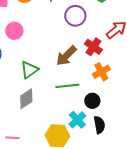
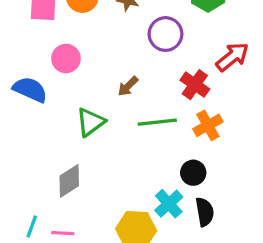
brown arrow: (66, 56) -> (128, 86), moved, size x0.6
green line: (67, 86) -> (157, 122), moved
gray diamond: (26, 99) -> (69, 181), moved

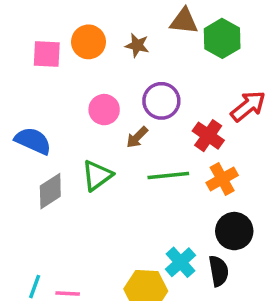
purple circle: (165, 34) -> (161, 101), moved
pink circle: (66, 58) -> (104, 110), moved
black circle: (193, 173) -> (234, 231), moved, size x1.4
gray diamond: (69, 181) -> (50, 191), moved

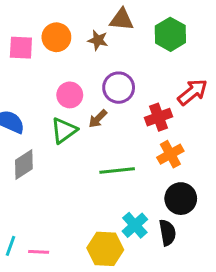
brown triangle: (184, 21) -> (122, 19), moved
red cross: (208, 136) -> (159, 117), turned 35
green triangle: (97, 176) -> (64, 130), moved
green line: (168, 176) -> (117, 170), moved

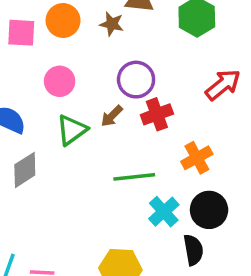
pink circle: (70, 95) -> (60, 81), moved
red cross: (159, 117) -> (157, 114), moved
cyan cross: (135, 225) -> (164, 212), moved

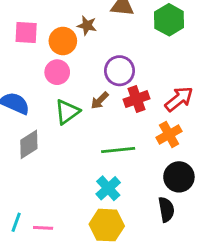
orange circle: (63, 20) -> (63, 41), moved
brown star: (112, 24) -> (87, 25), moved
red arrow: (223, 85) -> (179, 99), moved
cyan cross: (164, 212) -> (108, 188), moved

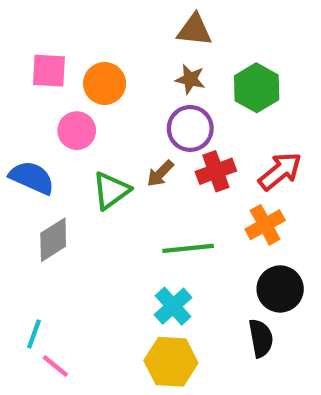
green hexagon: (169, 20) -> (257, 88), moved
brown star: (87, 25) -> (190, 79), moved
pink circle: (57, 72) -> (77, 131), moved
cyan line: (16, 222) -> (34, 334), moved
pink line: (43, 228) -> (55, 366), moved, turned 36

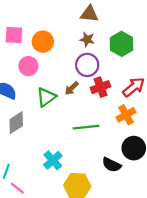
cyan cross: (173, 306) -> (53, 160), moved
black semicircle: (261, 338) -> (112, 165), moved, turned 126

